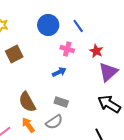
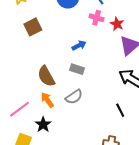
pink cross: (67, 49) -> (97, 18), moved
gray rectangle: (61, 102) -> (77, 69), moved

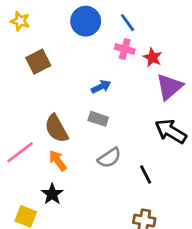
gray semicircle: (74, 97) -> (109, 158), moved
pink line: (20, 109) -> (20, 152), moved
black line: (120, 110) -> (146, 175), moved

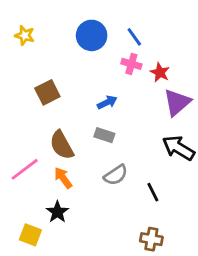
brown square: (38, 62) -> (47, 92), moved

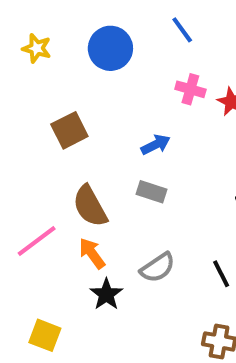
blue circle: (92, 35) -> (110, 48), moved
blue line: (134, 37) -> (182, 30), moved
gray semicircle: (116, 175) -> (158, 268), moved
black star: (57, 212) -> (106, 294), moved

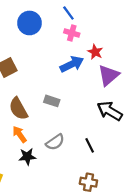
pink cross: (190, 89) -> (72, 33), moved
blue arrow: (156, 145) -> (72, 64), moved, size x1.5
black star: (106, 294) -> (27, 157), turned 30

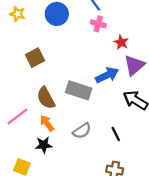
blue arrow: (72, 64) -> (107, 75), moved
gray rectangle: (52, 101) -> (79, 90), size x1.6
black star: (27, 157) -> (44, 145), moved

